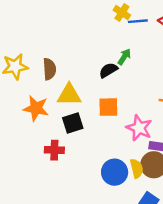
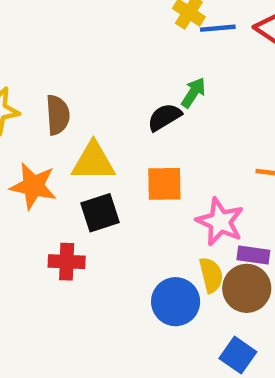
yellow semicircle: (137, 168) -> (211, 275), moved

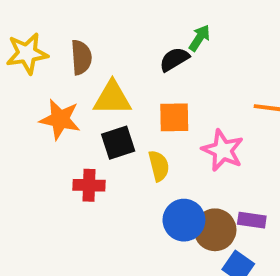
purple rectangle: (253, 255) -> (252, 220), moved
yellow semicircle: (211, 275) -> (159, 166), moved
brown circle: (247, 288) -> (215, 230), moved

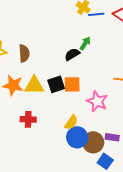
yellow triangle: (112, 98) -> (34, 85), moved
black square: (118, 143) -> (56, 84), moved
yellow semicircle: (159, 166) -> (71, 122), moved, turned 49

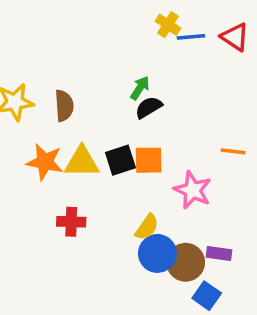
green arrow: (85, 43) -> (140, 88), moved

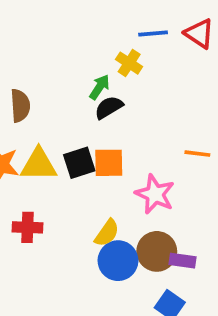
yellow cross: (168, 25) -> (129, 63), moved
brown circle: (186, 262) -> (157, 251), moved

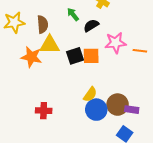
green arrow: (100, 87) -> (73, 14), moved, turned -72
yellow triangle: (39, 165) -> (50, 45), moved
pink star: (155, 194) -> (116, 43), moved, turned -30
red cross: (28, 227) -> (44, 111), moved

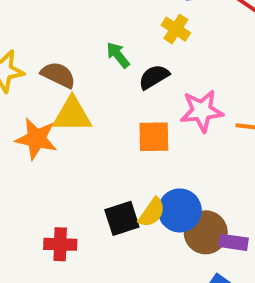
brown semicircle: (43, 24) -> (58, 75), turned -60
black square: (75, 56) -> (122, 218), moved
blue circle: (96, 110) -> (180, 210), moved

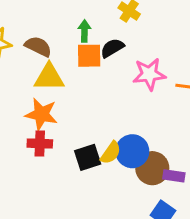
green arrow: (118, 55) -> (84, 31), turned 40
orange square: (154, 137) -> (89, 56), moved
orange star: (36, 139) -> (41, 114), moved
red cross: (60, 244) -> (40, 144), moved

